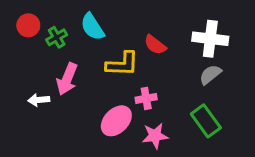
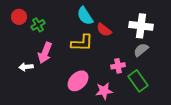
cyan semicircle: (92, 27) -> (85, 16), moved
pink cross: (146, 98) -> (118, 66), moved

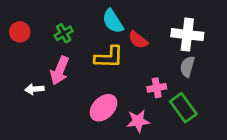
red circle: (19, 17) -> (20, 32), moved
green cross: (38, 25) -> (64, 33), moved
gray semicircle: (141, 50) -> (187, 67), turned -35

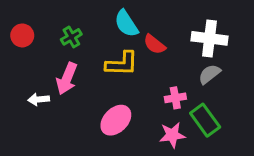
gray semicircle: (187, 67) -> (209, 74), turned 36
pink star: (138, 121) -> (172, 135), moved

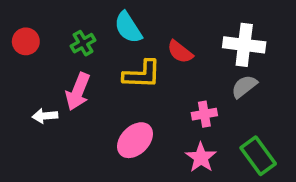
cyan semicircle: (126, 24) -> (128, 28), moved
green rectangle: (205, 120) -> (258, 156), moved
pink star: (172, 135) -> (201, 157), turned -30

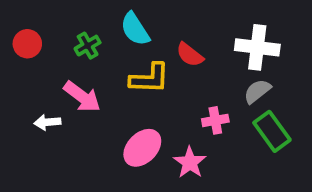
pink arrow: (78, 92) -> (82, 97), turned -75
green rectangle: (258, 156) -> (272, 131), moved
pink star: (201, 157) -> (190, 162), moved

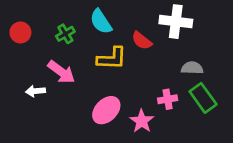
white cross: (257, 47) -> (176, 22), moved
gray semicircle: (257, 91) -> (192, 68), turned 40
pink cross: (215, 120) -> (168, 99), moved

